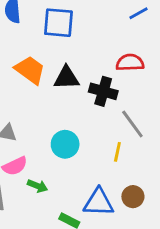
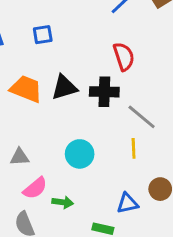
blue square: (58, 23) -> (43, 35), size x0.6
red semicircle: (130, 63) -> (124, 56), turned 88
blue triangle: (99, 202) -> (127, 203), size x0.7

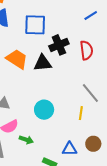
blue square: (43, 35) -> (35, 25), size x1.6
black cross: (104, 92) -> (59, 45), moved, turned -36

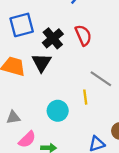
black triangle: (43, 63) -> (41, 63), turned -36
yellow line: (81, 113) -> (85, 97), moved

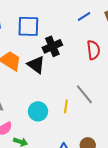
red semicircle: (83, 35) -> (93, 50), moved
black triangle: (41, 63) -> (36, 65), turned -42

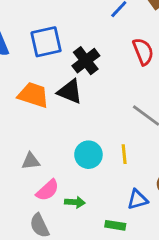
yellow line: (66, 106) -> (124, 154), moved

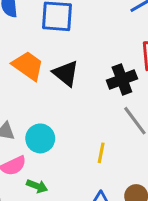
black cross: (86, 61) -> (122, 79), moved
cyan circle: (88, 155) -> (40, 138), moved

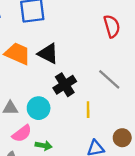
black cross: (122, 79) -> (65, 85), moved

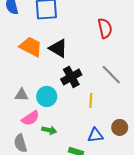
red semicircle: (112, 26) -> (105, 28), moved

